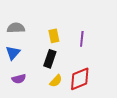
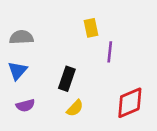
yellow rectangle: (54, 36) -> (91, 28), moved
red diamond: (80, 79) -> (130, 103), moved

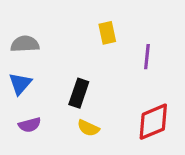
purple line: (110, 52) -> (147, 57), moved
yellow semicircle: (75, 108) -> (88, 128), turned 72

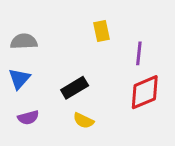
black rectangle: (79, 93) -> (75, 88), turned 40
red diamond: (153, 122) -> (145, 92), moved

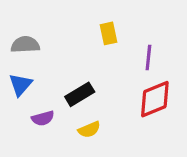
purple semicircle: (28, 118) -> (43, 118), moved
yellow semicircle: (84, 121) -> (89, 130), turned -48

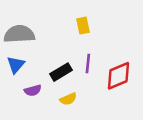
gray semicircle: (25, 45) -> (19, 34), size x1.4
purple line: (148, 57) -> (88, 64), moved

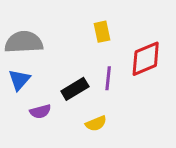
red diamond: (118, 76) -> (146, 59), moved
yellow semicircle: (68, 99) -> (96, 123), moved

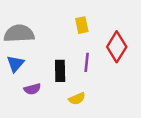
red diamond: (146, 59) -> (117, 47), turned -36
black rectangle: (75, 89) -> (60, 71), turned -60

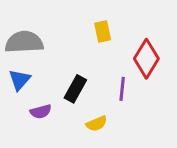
purple line: (87, 62) -> (122, 89), moved
black rectangle: (60, 71) -> (75, 89), turned 30

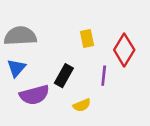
yellow rectangle: (103, 32) -> (87, 38), moved
purple semicircle: (41, 112) -> (34, 95), size x1.6

